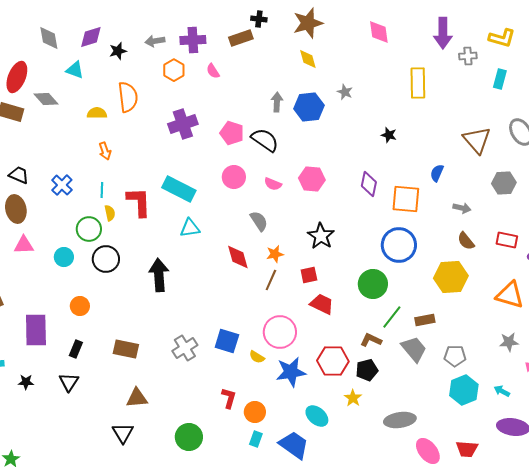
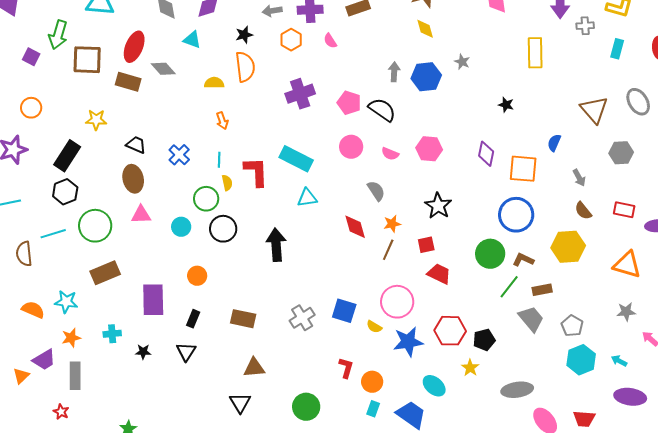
black star: (118, 51) -> (244, 35), moved
gray arrow: (462, 208) -> (579, 178), turned 48
brown L-shape: (371, 340) -> (523, 260), moved
gray pentagon: (455, 356) -> (572, 326), turned 30

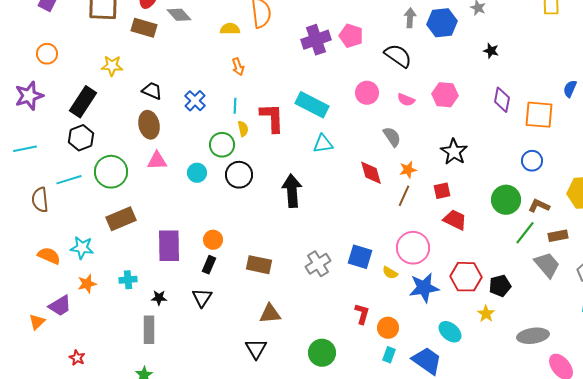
pink pentagon: (349, 103) -> (351, 36), moved
black star: (506, 105) -> (491, 51), moved
blue circle: (516, 215) -> (532, 161), size x0.6
orange circle: (197, 276) -> (213, 240), moved
gray rectangle: (75, 376) -> (149, 330), moved

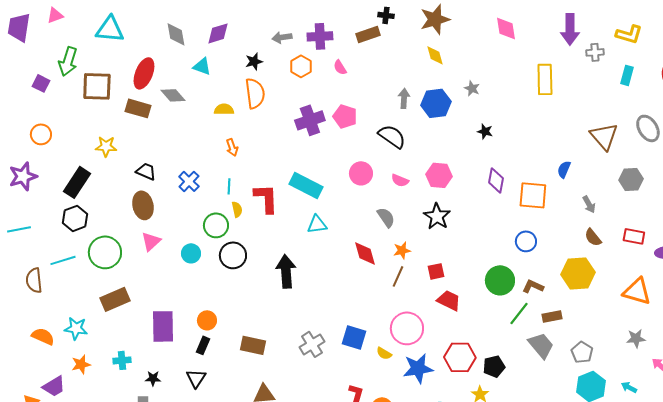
black star: (454, 152) -> (437, 216), moved
pink triangle: (157, 161) -> (151, 241), turned -40

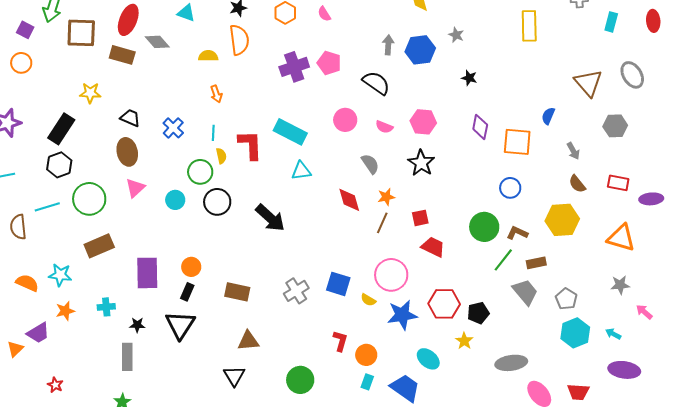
orange circle: (41, 134) -> (21, 63), moved
black arrow: (286, 271) -> (270, 218), turned 136
black triangle: (196, 378) -> (180, 325), size x1.5

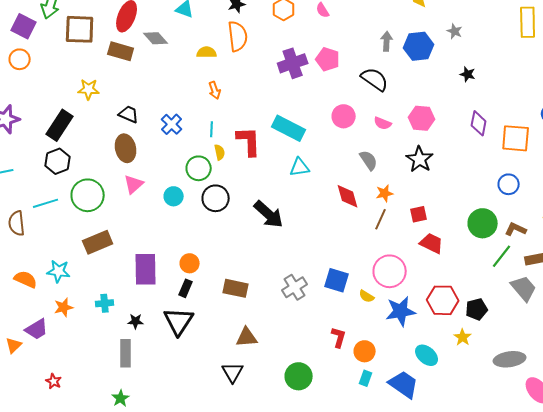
purple square: (25, 30) -> (24, 26), size x1.4

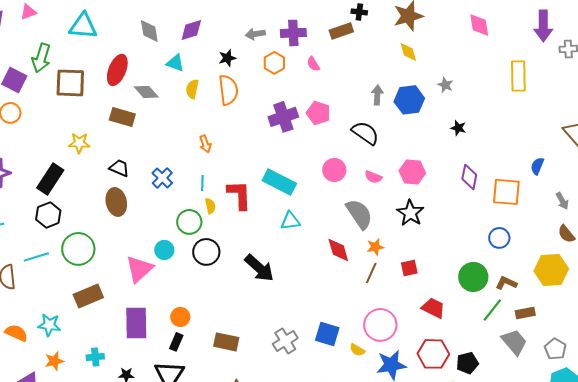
brown rectangle: (121, 51) -> (122, 117), moved
yellow semicircle: (207, 52) -> (192, 89), moved, turned -78
gray semicircle: (369, 160) -> (359, 214), size x1.5
pink triangle: (134, 184) -> (139, 269), moved, size x1.4
red trapezoid: (432, 243) -> (433, 308), moved

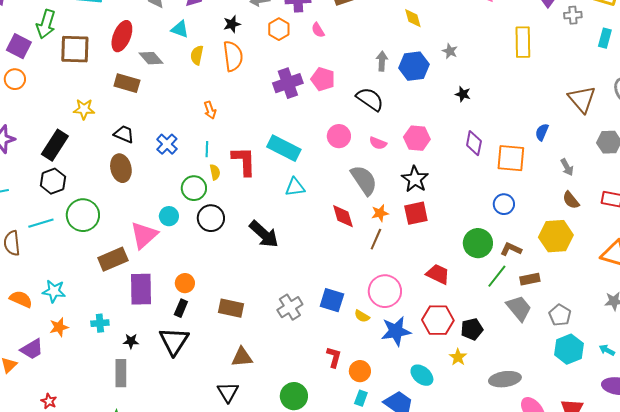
red square: (409, 268) -> (416, 213), moved, size x1.4
brown rectangle: (88, 296) -> (113, 259), moved

